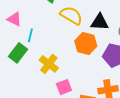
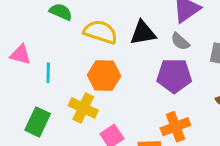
orange hexagon: (86, 44) -> (104, 76), moved
green rectangle: (18, 53) -> (38, 122), moved

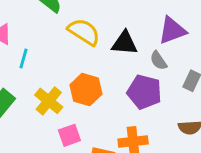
orange hexagon: (104, 76) -> (86, 90), moved

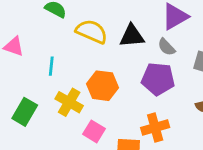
cyan line: (23, 59) -> (51, 66), moved
pink square: (69, 135) -> (94, 131), turned -30

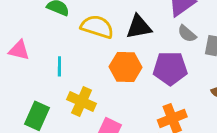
gray semicircle: (166, 47) -> (187, 34), moved
orange hexagon: (103, 86) -> (126, 67), moved

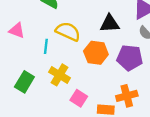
yellow semicircle: (97, 27) -> (68, 31), moved

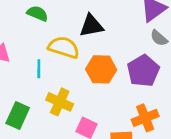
black triangle: (110, 24) -> (91, 26), moved
purple pentagon: (130, 58) -> (143, 71), turned -30

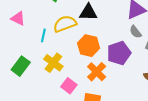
yellow semicircle: (64, 47) -> (65, 24), turned -50
orange cross: (145, 118) -> (97, 72), moved, turned -36

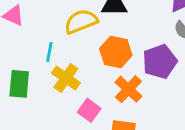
cyan line: (43, 35) -> (49, 52), moved
green rectangle: (21, 66) -> (19, 84), turned -30

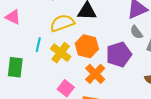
yellow cross: (66, 78) -> (61, 53), moved

